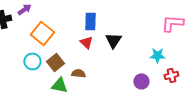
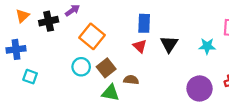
cyan star: (157, 55) -> (207, 46), moved
purple circle: (141, 81) -> (200, 88), size x1.5

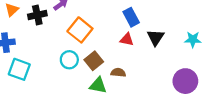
blue rectangle: (144, 23) -> (131, 17), turned -30
red triangle: (140, 46) -> (127, 40), turned -32
cyan square: (30, 77) -> (19, 69), size x1.5

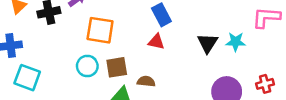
orange square: (80, 30) -> (100, 30), turned -30
black triangle: (156, 37) -> (207, 43), moved
brown square: (94, 61) -> (117, 67), turned 30

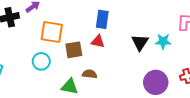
blue rectangle: (161, 15) -> (102, 19), turned 36
brown square: (117, 67) -> (74, 50), moved

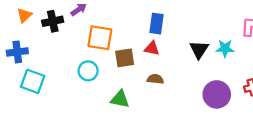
brown semicircle: (90, 74) -> (155, 79), moved

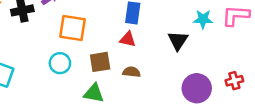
cyan star: (225, 48) -> (203, 19), moved
brown square: (125, 58) -> (100, 62), moved

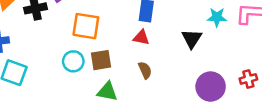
brown square: (100, 62) -> (101, 60), moved
brown semicircle: (131, 72) -> (145, 70), turned 60

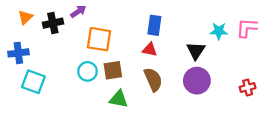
brown semicircle: (145, 70) -> (153, 79), size x1.5
purple circle: (211, 87) -> (197, 81), moved

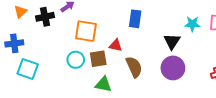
red triangle: (150, 50) -> (116, 45), moved

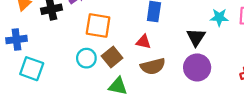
red triangle: (116, 45) -> (143, 42), moved
brown square: (98, 59) -> (112, 57), turned -30
brown semicircle: (134, 67) -> (153, 66), turned 100

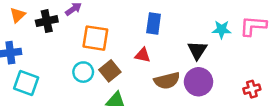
brown semicircle: (153, 66) -> (167, 81), moved

